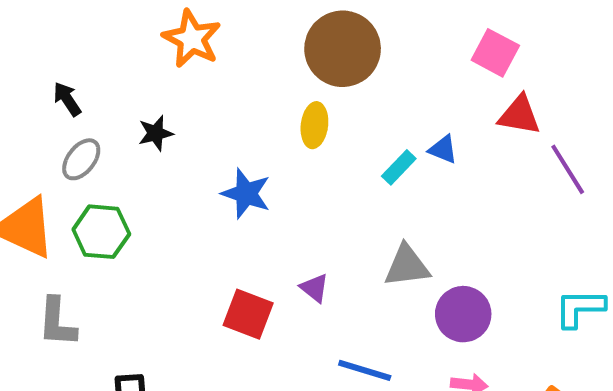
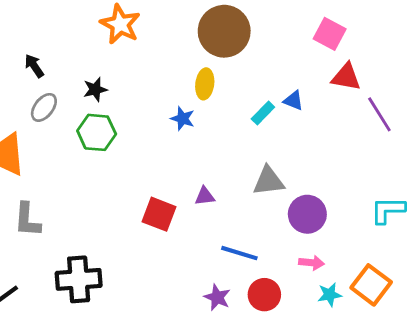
blue star: (246, 194) -> (183, 119), moved, size x0.7
green hexagon: (101, 232) -> (97, 132), moved
purple triangle: (314, 288) -> (205, 196), turned -45

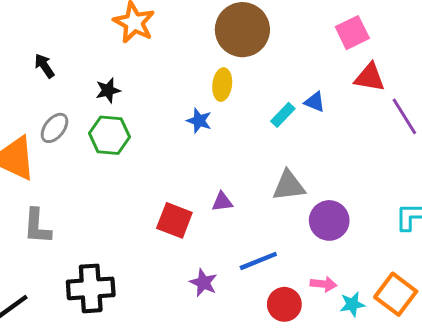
pink square: (330, 34) -> (352, 33), turned 36
gray ellipse: (44, 107) -> (54, 128), moved
blue line: (239, 253) -> (258, 261), turned -39
pink arrow: (312, 263) -> (323, 284), moved
purple star: (217, 297) -> (203, 283), moved

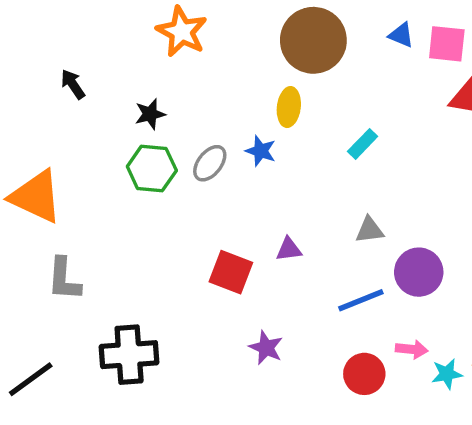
pink square: (352, 33) -> (447, 44), turned 32
blue triangle: (315, 102) -> (401, 35), moved
gray ellipse: (54, 128) -> (210, 163), moved
gray triangle: (289, 186) -> (370, 230), size x0.7
blue line: (258, 261) -> (361, 300), moved

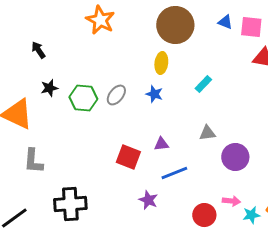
black star: (150, 114) -> (49, 88), moved
blue star: (261, 151) -> (154, 94), moved
blue line: (361, 300) -> (174, 173), moved

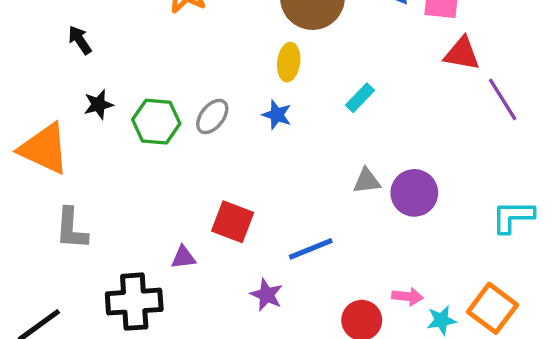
purple triangle: (161, 144) -> (183, 257), moved
purple circle: (235, 157) -> (414, 193), moved

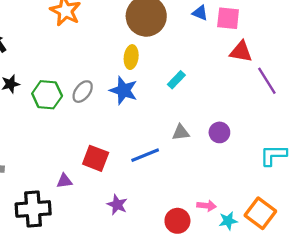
blue star: (277, 115) -> (124, 90), size x1.5
purple circle: (414, 193) -> (219, 132), moved, size x0.7
blue line: (311, 249) -> (145, 155), moved

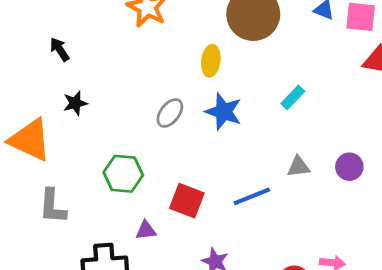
yellow ellipse: (131, 57) -> (211, 61), moved
green hexagon: (47, 95) -> (123, 174), moved

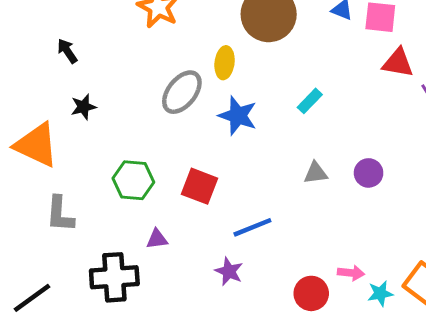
gray ellipse: (170, 113) -> (182, 92), moved, size x1.4
blue line: (252, 196) -> (252, 227), moved
red square: (187, 201) -> (200, 186), moved

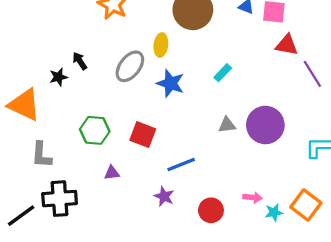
black arrow: (67, 51) -> (80, 61), moved
purple circle: (369, 173) -> (265, 125), size x1.8
black cross: (114, 277) -> (60, 199), moved
red circle: (311, 293) -> (211, 210), moved

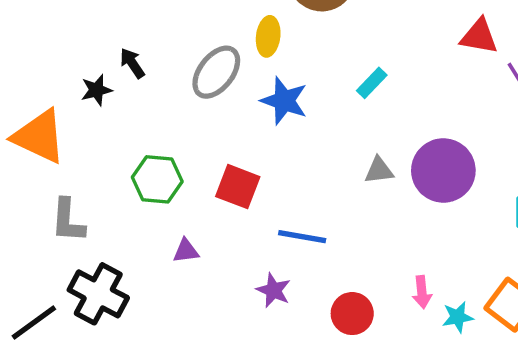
blue line: (181, 164) -> (302, 237), turned 32
pink arrow: (253, 198) -> (422, 292), turned 78
black cross: (60, 199) -> (98, 294), turned 32

